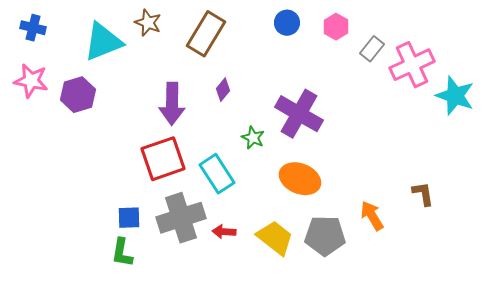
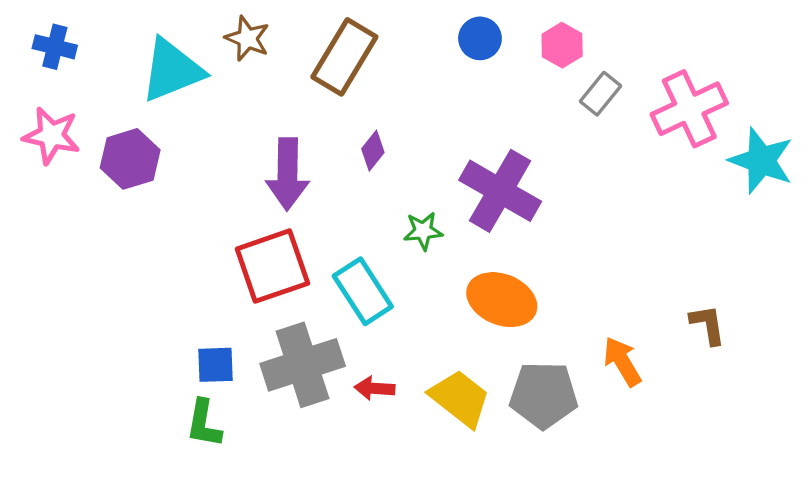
gray rectangle: (372, 49) -> (601, 94), moved
green star: (253, 138) -> (423, 231), turned -30

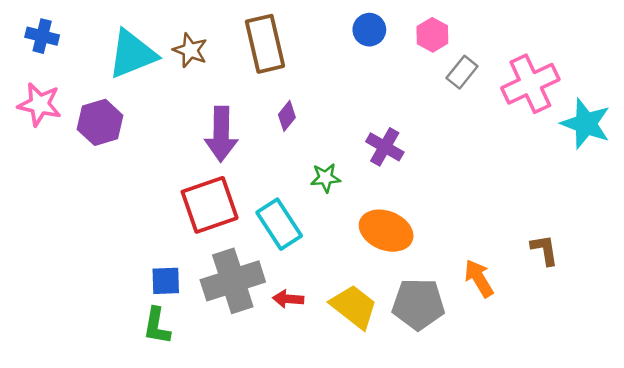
brown star: (247, 38) -> (190, 50), moved
brown rectangle: (344, 57) -> (265, 44), turned -44
purple cross: (500, 191) -> (385, 147), size x0.6

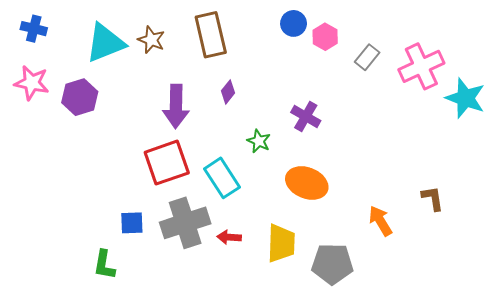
pink hexagon: (432, 35) -> (325, 37), moved
green star: (326, 178) -> (259, 141), turned 30
gray pentagon: (418, 304) -> (332, 264), moved
yellow trapezoid: (354, 307) -> (281, 243), turned 54
green L-shape: (157, 326) -> (104, 265), moved

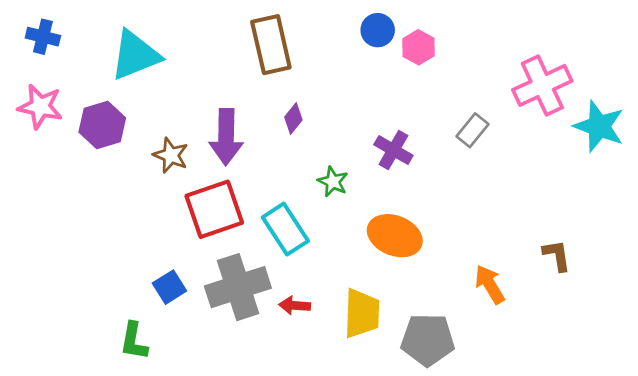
brown star: (151, 40) -> (171, 155), moved
gray rectangle: (367, 57) -> (473, 130), moved
blue square: (132, 223) -> (169, 287), turned -30

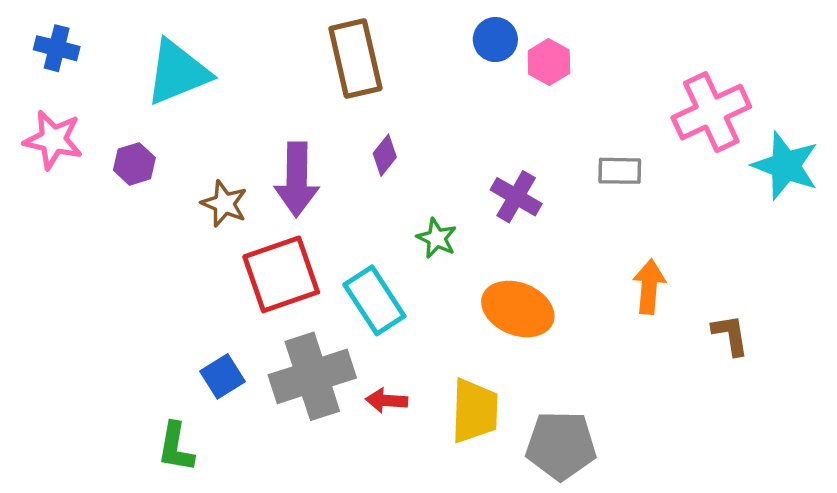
purple hexagon: (102, 125) -> (134, 164), size x0.7
gray rectangle: (473, 130) -> (620, 171), turned 52
orange arrow: (490, 284) -> (649, 287), moved, turned 36

